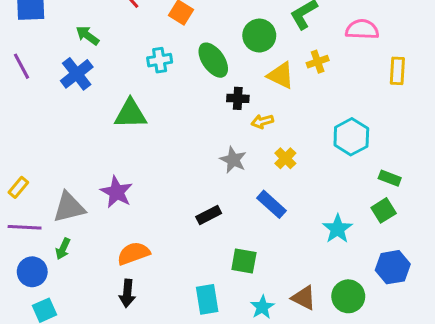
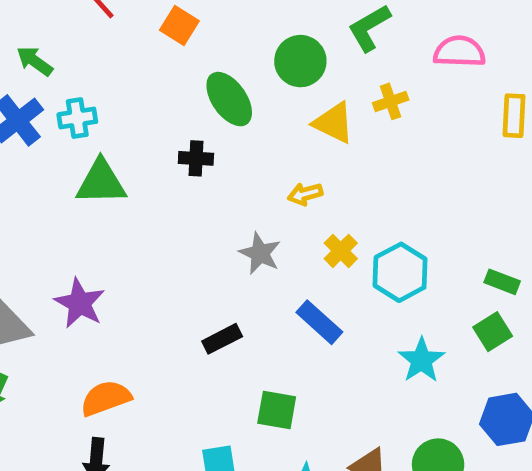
cyan cross: (160, 60) -> (77, 118), moved
black cross: (238, 98) -> (196, 158), moved
cyan hexagon: (351, 137) -> (400, 272), moved

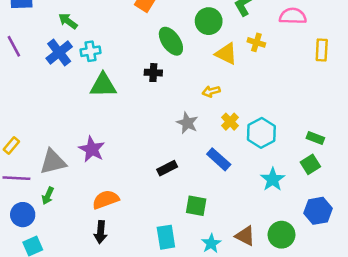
yellow cross: (391, 101) -> (256, 42), turned 36

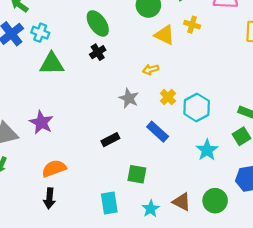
green ellipse: (171, 41) -> (98, 23), moved
cyan cross: (91, 51) -> (40, 33), turned 30
black cross: (153, 73) -> (98, 52), turned -35

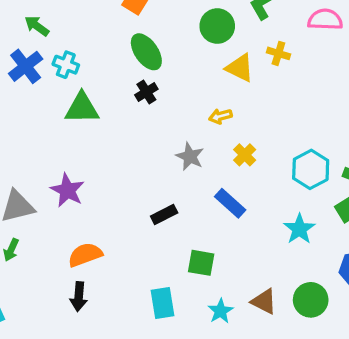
cyan hexagon: (197, 107) -> (311, 169), moved

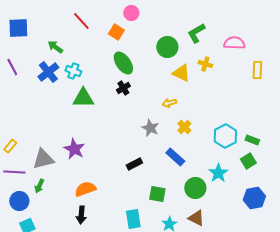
green circle: (311, 300) -> (195, 188), moved

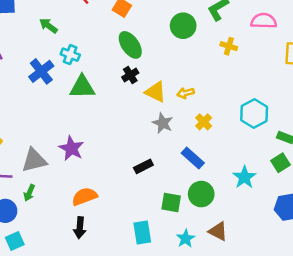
blue cross: (48, 72) -> (41, 71), moved
yellow triangle: (181, 73) -> (155, 92), moved
cyan hexagon: (225, 136) -> (254, 113), moved
green circle: (195, 188) -> (201, 194), moved

